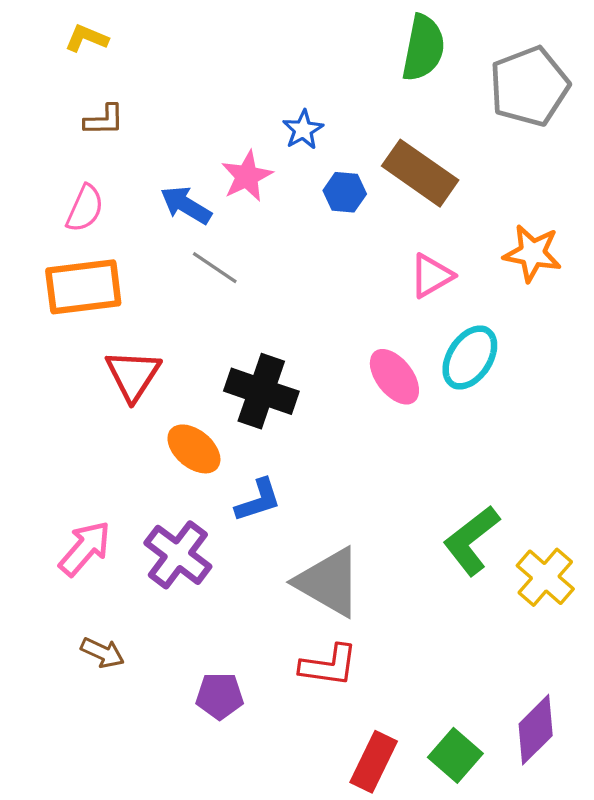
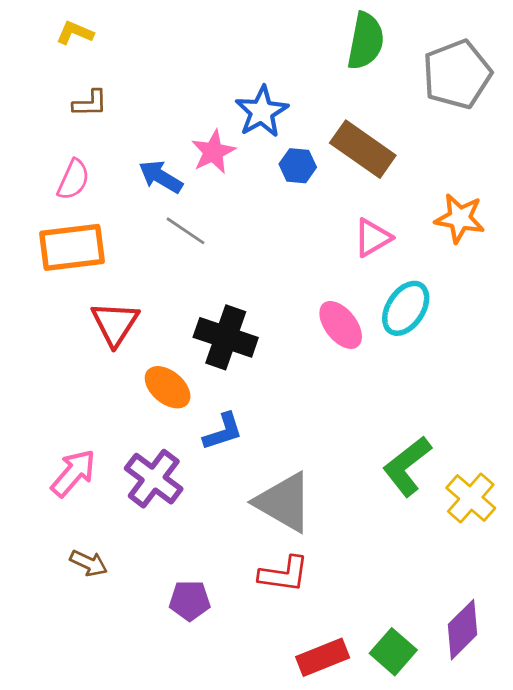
blue star: (303, 130) -> (262, 112), size x1.5
red rectangle: (374, 762) -> (323, 657), turned 42

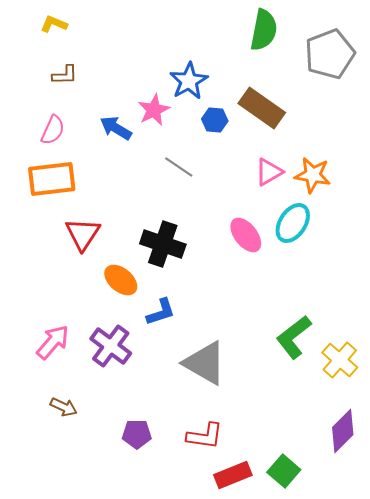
orange star: (460, 218) -> (313, 175), moved
gray line: (186, 231) -> (179, 167), moved
red L-shape: (284, 574) -> (205, 436), moved
purple diamond: (462, 630) -> (343, 431), moved

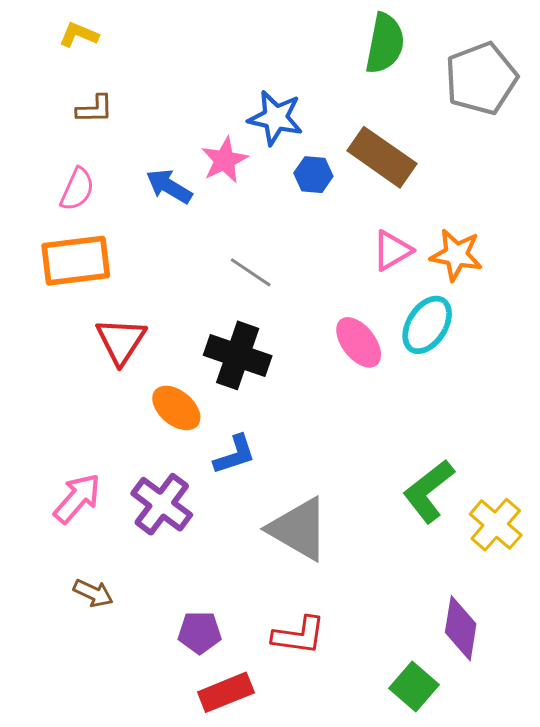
blue star: (189, 81) -> (275, 118), turned -30
gray line: (179, 167) -> (251, 272), moved
purple diamond: (343, 431) -> (461, 628), moved, turned -36
red rectangle: (233, 475) -> (226, 692), moved

